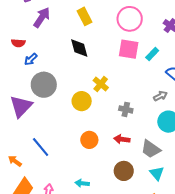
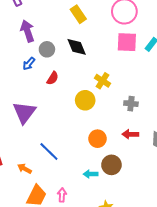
purple arrow: (42, 17) -> (27, 31), moved, turned -45
red semicircle: (18, 43) -> (53, 78), moved, turned -56
gray circle: (44, 85) -> (47, 49), moved, size x0.6
brown circle: (124, 171) -> (111, 165), moved
cyan arrow: (82, 183) -> (91, 174), moved

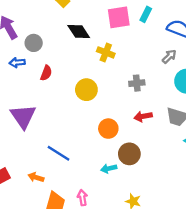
black diamond: (77, 47) -> (79, 31), moved
blue arrow: (29, 64) -> (17, 63), turned 56
yellow cross: (102, 81) -> (106, 52), moved

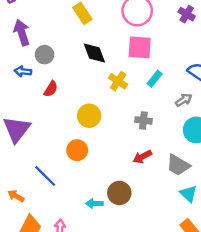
cyan rectangle: (146, 14) -> (155, 79), moved
red arrow: (143, 116) -> (142, 157), turned -30
orange circle: (108, 129) -> (77, 150), moved

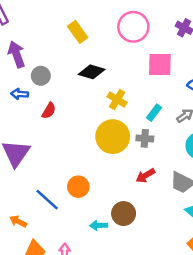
pink square: (140, 47) -> (160, 64), moved
black diamond: (94, 53) -> (92, 72), turned -50
cyan rectangle: (155, 79) -> (154, 113), moved
yellow circle: (89, 116) -> (113, 137), moved, size x1.4
orange circle: (77, 150) -> (78, 187), moved

